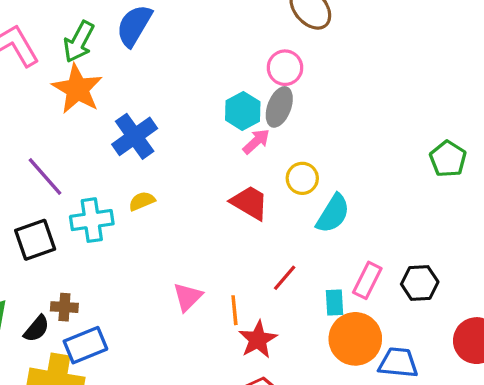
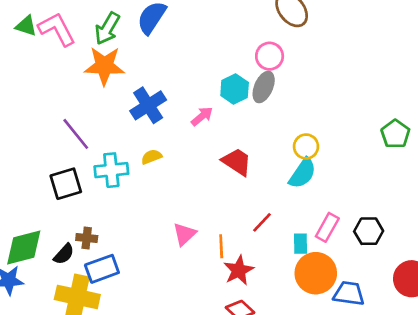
orange star: (77, 89) -> (104, 66), turned -30
pink arrow: (256, 141) -> (202, 116), moved
yellow circle: (302, 178) -> (306, 147), moved

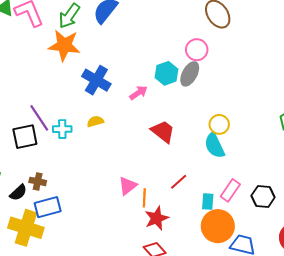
blue cross: (148, 105) -> (96, 80), turned -32
purple line: (76, 134) -> (39, 118), moved
cyan cross: (111, 170) -> (62, 129), size x0.7
cyan semicircle: (302, 173) -> (214, 145), turned 115
pink triangle: (185, 234) -> (128, 186), moved

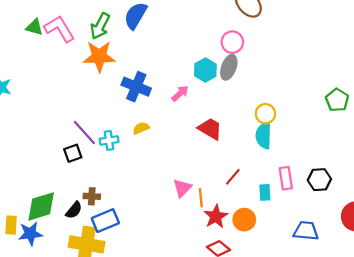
black square: (25, 137) -> (73, 153), size x0.7
cyan semicircle: (214, 145) -> (264, 135), turned 35
pink rectangle: (230, 190) -> (286, 178), turned -35
orange circle: (218, 226) -> (244, 220), moved, size x0.7

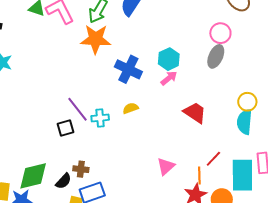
cyan hexagon: (205, 70) -> (169, 59), moved
cyan rectangle: (265, 192) -> (242, 175), size x2.0
orange line: (201, 198) -> (199, 176), moved

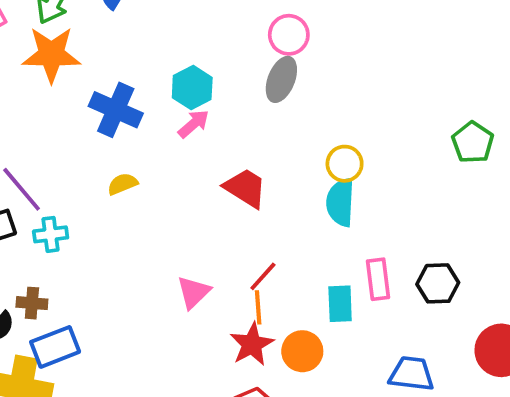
cyan cross: (100, 118) -> (51, 234), moved
red line: (213, 159) -> (263, 276), moved
cyan rectangle: (242, 175) -> (340, 304), size x0.6

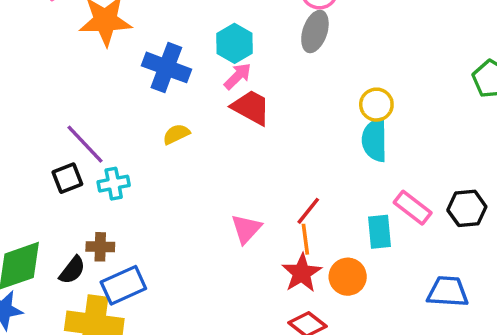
red trapezoid: (245, 188) -> (251, 107), moved
pink rectangle: (378, 279) -> (413, 208), turned -42

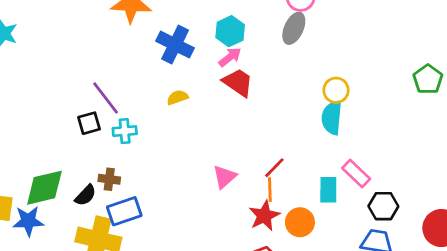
black hexagon: (467, 208) -> (383, 206), moved

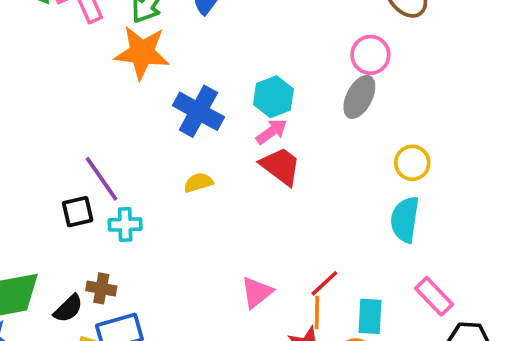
yellow circle: (336, 90) -> (412, 163), moved
cyan rectangle: (328, 190) -> (370, 316), moved

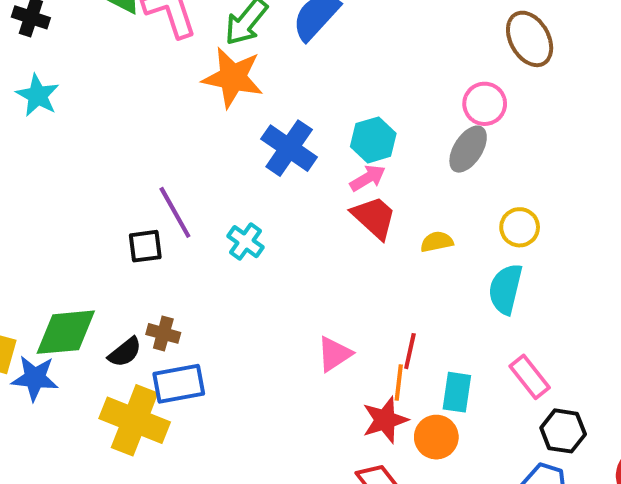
yellow semicircle: (198, 183) -> (437, 242), moved
cyan cross: (125, 224) -> (245, 242), moved, turned 32
red line: (324, 283) -> (410, 351), turned -40

